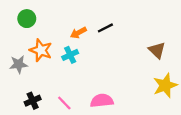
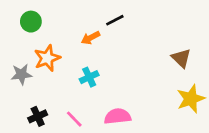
black line: (105, 28) -> (115, 20), moved
orange star: (41, 50) -> (47, 58), turned 30
cyan cross: (70, 55) -> (89, 77), moved

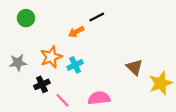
orange star: (47, 58) -> (51, 57), moved
brown triangle: (181, 58) -> (134, 67), moved
black cross: (38, 116) -> (42, 84), moved

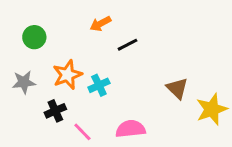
black line: (97, 17) -> (128, 45), moved
green circle: (26, 18) -> (34, 37), moved
orange arrow: (76, 32) -> (100, 24), moved

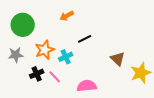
green circle: (34, 37) -> (23, 25), size x1.5
black line: (128, 45) -> (85, 39), moved
pink line: (82, 132) -> (55, 77), moved

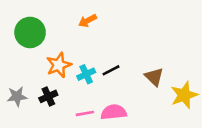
black line: (85, 39) -> (111, 70), moved
gray star: (16, 55) -> (17, 96), moved
pink line: (55, 77) -> (85, 113), moved, turned -56

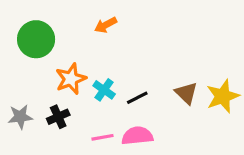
black line: (111, 70) -> (137, 98), moved
cyan cross: (86, 74) -> (104, 90), turned -30
yellow star: (184, 95) -> (223, 96), moved

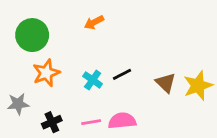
orange star: (71, 79) -> (46, 73), moved
black line: (137, 98) -> (122, 74), moved
black cross: (58, 117) -> (52, 122), moved

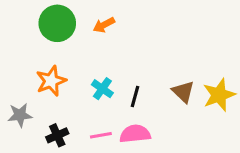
green circle: (32, 35) -> (57, 23), moved
black line: (122, 74) -> (135, 96), moved, turned -48

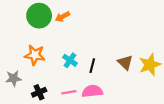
orange arrow: (104, 25) -> (62, 17), moved
orange star: (51, 81) -> (35, 55), turned 30

